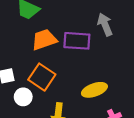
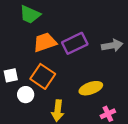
gray arrow: (105, 24) -> (112, 45), moved, turned 102
purple rectangle: (77, 41) -> (75, 43), turned -30

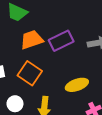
white circle: (26, 95) -> (15, 104), moved

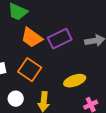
orange trapezoid: (32, 40) -> (32, 38), turned -125

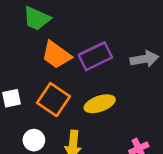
yellow ellipse: (75, 81) -> (100, 104), moved

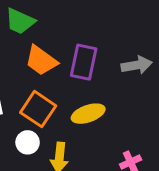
purple rectangle: (95, 56) -> (84, 62), turned -52
white circle: (34, 140) -> (28, 142), moved

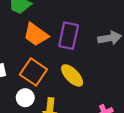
yellow ellipse: (88, 114) -> (72, 75), turned 65

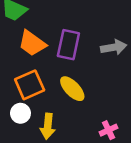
orange square: (33, 72) -> (30, 85), turned 32

